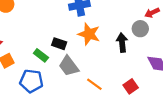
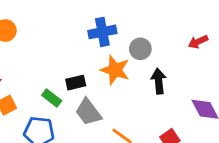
gray circle: (140, 29) -> (140, 49), moved
black rectangle: (59, 44) -> (76, 83), turned -32

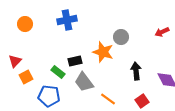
blue cross: (102, 32) -> (67, 20), moved
black arrow: (159, 81) -> (136, 71), moved

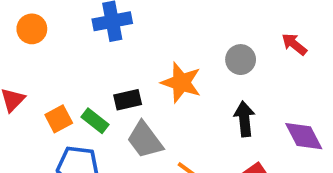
red arrow: (162, 32) -> (294, 44), turned 64
gray circle: (121, 37) -> (241, 60), moved
orange square: (26, 77) -> (59, 119), moved

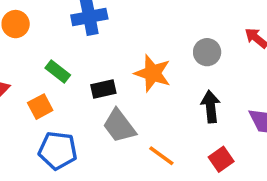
green rectangle: (95, 121) -> (58, 71), moved

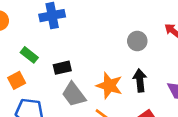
orange star: (153, 73) -> (109, 85), moved

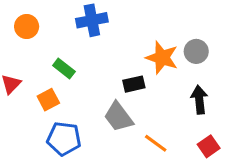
black rectangle: (62, 68) -> (134, 84), moved
orange star: (109, 85) -> (162, 58), moved

